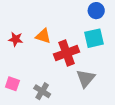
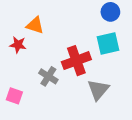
orange triangle: (43, 36) -> (35, 25), moved
gray cross: (42, 91) -> (48, 76), moved

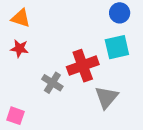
orange triangle: (35, 25) -> (21, 18), moved
pink square: (14, 96) -> (16, 116), moved

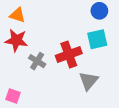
red star: (19, 48) -> (16, 40), size x1.5
gray cross: (52, 83) -> (37, 61), moved

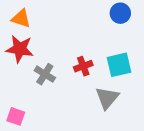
cyan square: (97, 39) -> (119, 65), moved
red cross: (69, 55) -> (83, 66), size x0.6

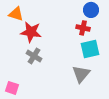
red star: (20, 49) -> (31, 32), moved
red cross: (83, 66) -> (83, 28), moved, turned 32

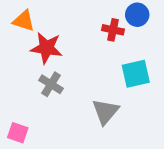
red cross: (83, 28) -> (113, 30), moved
gray triangle: (81, 74) -> (105, 112), moved

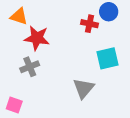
gray cross: (51, 84) -> (30, 67), moved, turned 36

